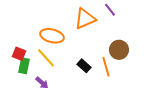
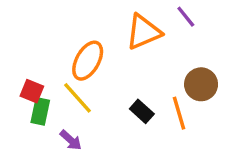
orange ellipse: (52, 36) -> (88, 61), turned -75

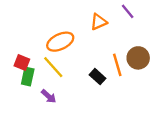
orange triangle: (143, 32) -> (99, 22), size x0.7
orange ellipse: (88, 61) -> (60, 42), turned 36
orange line: (179, 113) -> (117, 65), moved

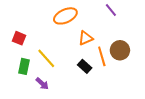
orange triangle: (99, 22) -> (86, 38), moved
orange ellipse: (60, 42) -> (65, 16), moved
red square: (22, 63) -> (19, 38), moved

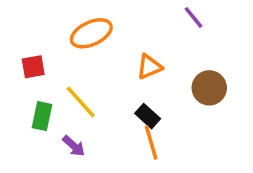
orange ellipse: (65, 16) -> (91, 33), moved
red square: (19, 38) -> (33, 67), turned -32
orange line: (102, 56) -> (151, 142), moved

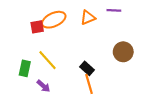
purple line: (193, 17) -> (114, 10), turned -48
red square: (33, 67) -> (37, 27), moved
orange triangle: (149, 67) -> (88, 18), moved

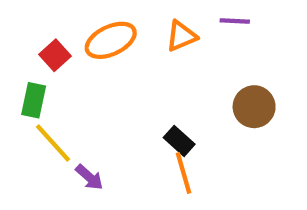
red square: (37, 27) -> (55, 55), moved, turned -32
yellow line: (48, 60) -> (53, 143), moved
green rectangle: (25, 68) -> (34, 100), moved

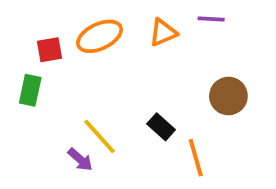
red square: (55, 55) -> (49, 50), turned 32
yellow line: (53, 143) -> (100, 136), moved
orange line: (183, 173) -> (196, 158), moved

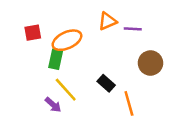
purple line: (211, 19) -> (133, 29), moved
orange ellipse: (100, 36) -> (67, 40), moved
green rectangle: (30, 90) -> (56, 59), moved

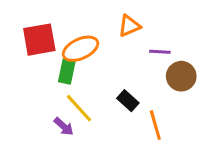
purple line: (133, 29) -> (160, 52), moved
red square: (33, 33) -> (39, 40), size x1.6

